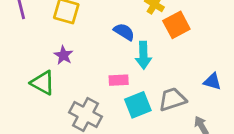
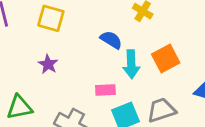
orange square: (176, 25) -> (166, 58), moved
green triangle: (43, 83) -> (19, 107), moved, turned -40

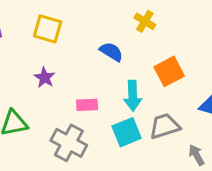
cyan arrow: (131, 64) -> (133, 96), moved
pink rectangle: (105, 90) -> (87, 105), moved

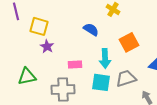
yellow square: (48, 29) -> (39, 26), moved
cyan square: (127, 132) -> (101, 82), turned 30
gray cross: (69, 143) -> (63, 89), turned -30

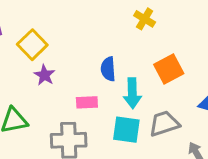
yellow square: (39, 26) -> (32, 45), turned 30
blue semicircle: (91, 29) -> (108, 69), moved, turned -126

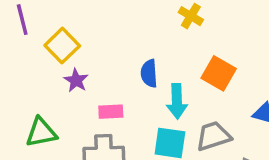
orange square: (169, 69) -> (219, 73), turned -32
pink rectangle: (87, 102) -> (111, 112), moved

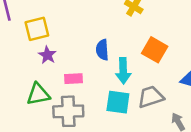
yellow square: (62, 46) -> (37, 29), turned 30
green triangle: (41, 133) -> (38, 94), moved

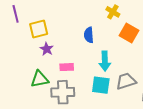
blue semicircle: (102, 50) -> (89, 35), moved
orange square: (155, 50) -> (129, 33), moved

